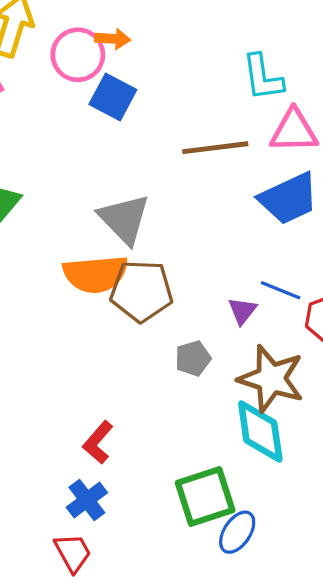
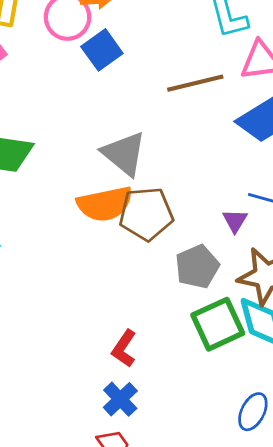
blue square: (113, 97) -> (102, 50), turned 33
gray pentagon: (193, 358) -> (197, 267), size x1.4
green square: (205, 497) -> (218, 324), moved

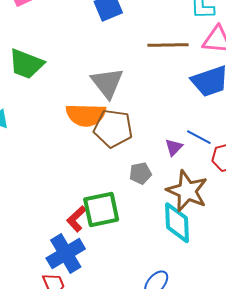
gray pentagon: (197, 267) -> (140, 173), size x0.7
green square: (218, 324) -> (101, 210), moved
blue cross: (120, 399) -> (66, 254), size x1.5

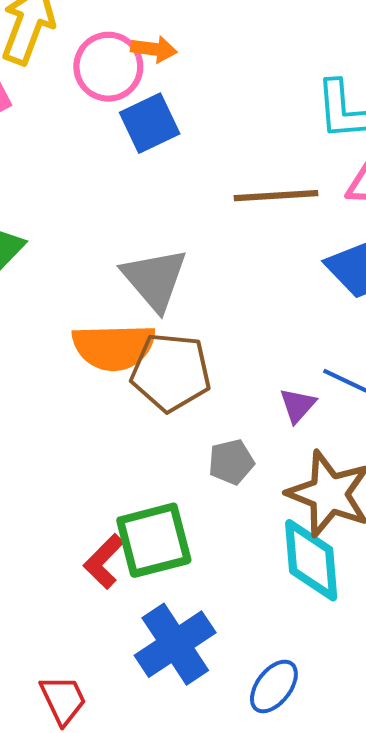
blue cross: (66, 254) -> (175, 644), moved

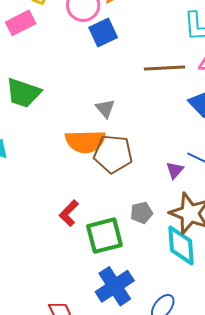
gray triangle: (155, 279) -> (105, 109), size x0.6
gray pentagon: (231, 462) -> (142, 213), moved
red L-shape: (104, 561) -> (69, 213), moved

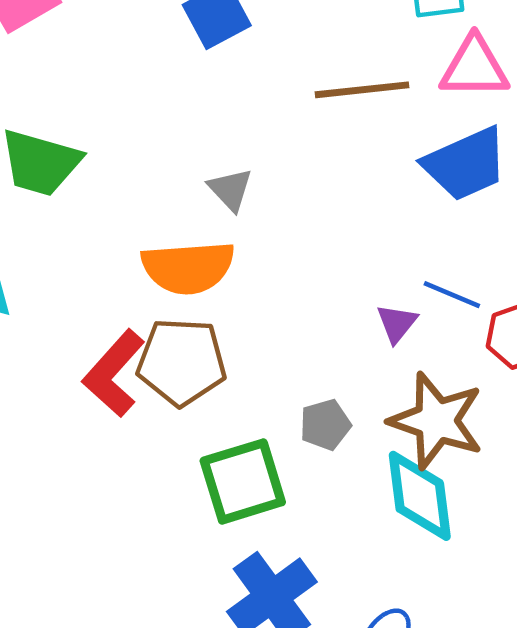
brown pentagon: (113, 154) -> (182, 362), moved
red L-shape: (69, 213) -> (114, 373), moved, size x1.4

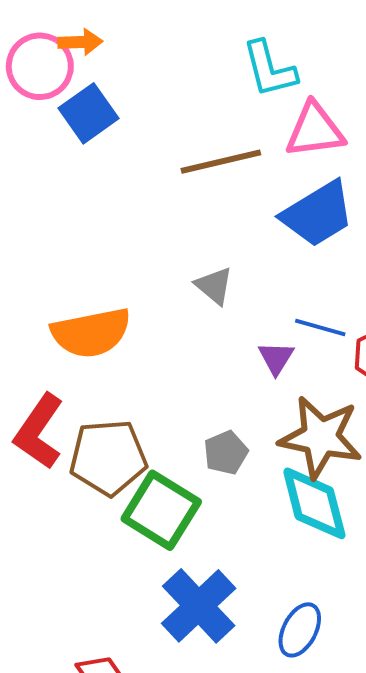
gray triangle: (230, 189) -> (214, 286), moved
brown pentagon: (182, 362) -> (108, 457), moved
green square: (243, 481) -> (161, 510), turned -34

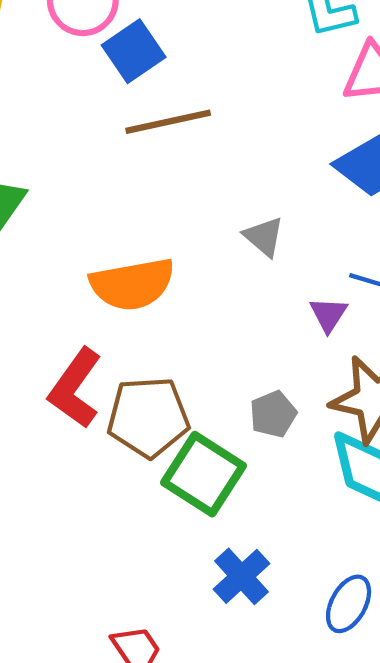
brown line: (221, 162) -> (168, 122), moved
blue cross: (199, 606) -> (242, 576), size x0.7

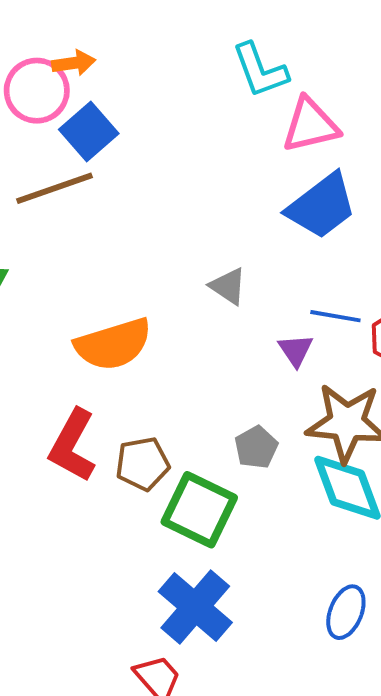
brown line: (168, 122) -> (55, 188), moved
brown pentagon: (148, 417) -> (143, 464), size x0.7
blue cross: (242, 576) -> (195, 607), moved, size x1.4

